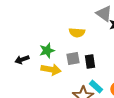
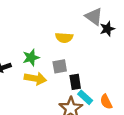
black rectangle: (90, 62) -> (75, 82), moved

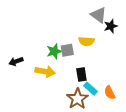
yellow semicircle: (64, 38) -> (86, 41), moved
green star: (31, 58) -> (54, 51), moved
gray square: (60, 66) -> (67, 50), moved

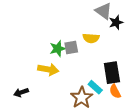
black arrow: (16, 61) -> (21, 92), moved
black rectangle: (81, 75) -> (112, 73), moved, size x1.5

